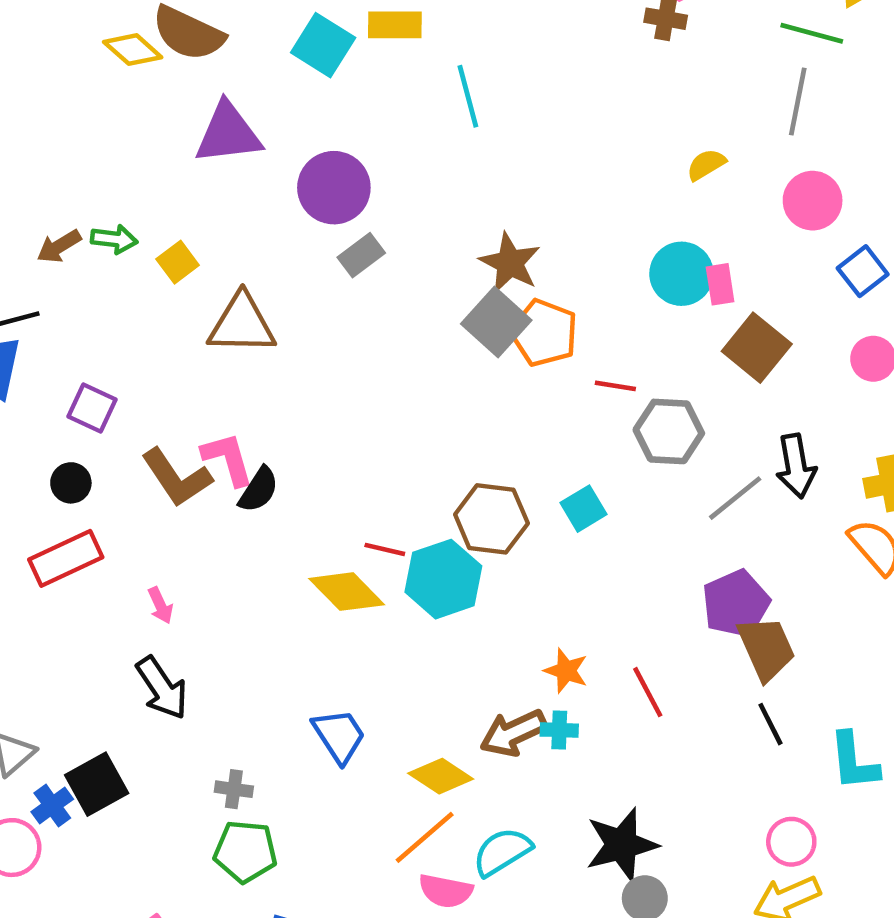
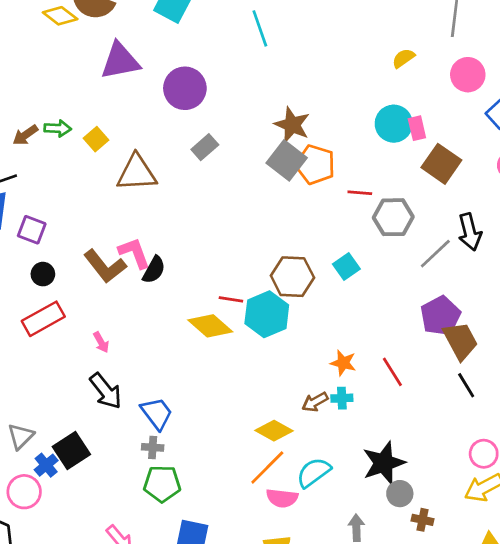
gray rectangle: (361, 255) -> (205, 147), moved
purple square: (92, 408) -> (32, 230), moved
brown arrow: (513, 733) -> (315, 402), size x0.7
blue trapezoid: (339, 736) -> (157, 413), moved

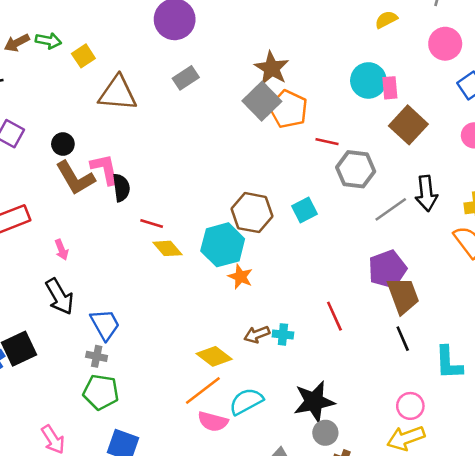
black semicircle: (154, 270) -> (121, 188), turned -44
black circle: (43, 274) -> (63, 144), moved
red line: (231, 299) -> (152, 223), moved
yellow diamond: (210, 326) -> (167, 248), size x0.7
orange star: (343, 363) -> (240, 277), moved

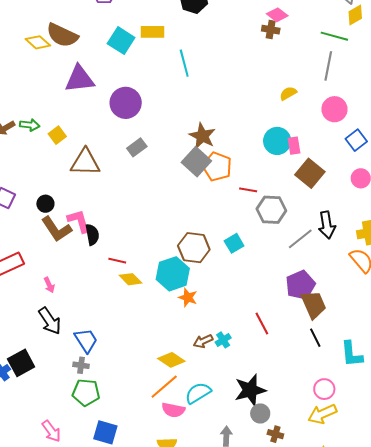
cyan cross: (283, 334) -> (223, 340), turned -35

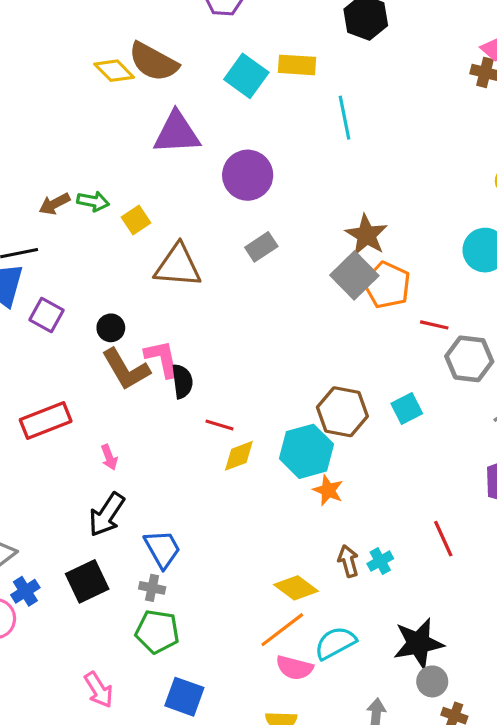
yellow diamond: (131, 279) -> (239, 456), turned -70
black arrow: (50, 321) -> (107, 515), turned 64
brown arrow: (203, 341) -> (348, 561), turned 96
black square: (21, 363) -> (87, 581), moved

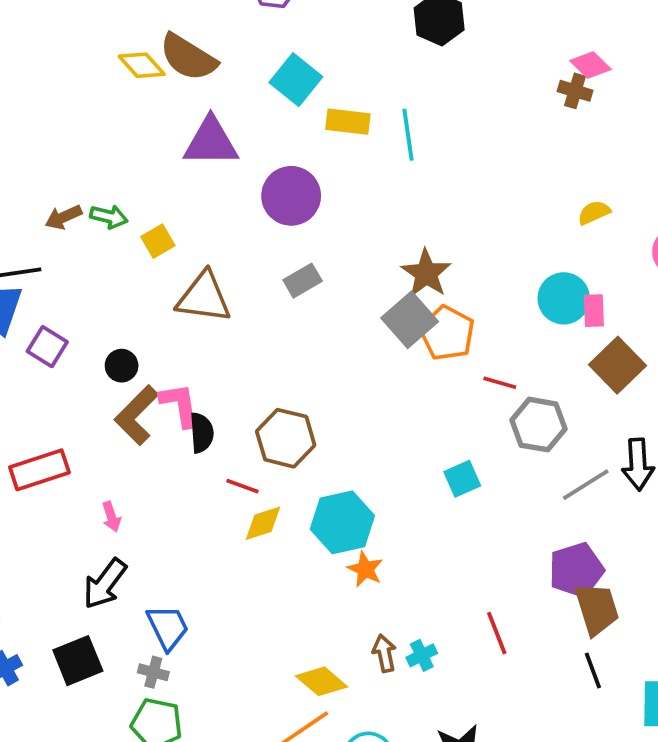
yellow rectangle: (297, 65) -> (348, 122), moved
brown L-shape: (126, 369) -> (137, 415), turned 72
brown hexagon: (342, 412) -> (286, 438), moved

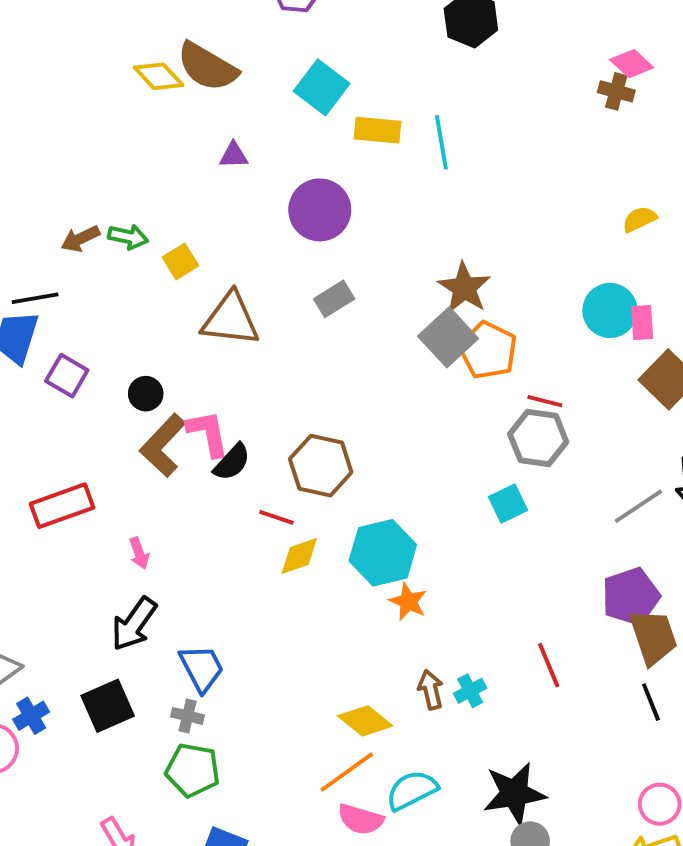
purple triangle: (211, 142) -> (234, 155), size x0.5
gray hexagon: (539, 425) -> (538, 438), moved
black semicircle: (202, 433) -> (232, 462), turned 48

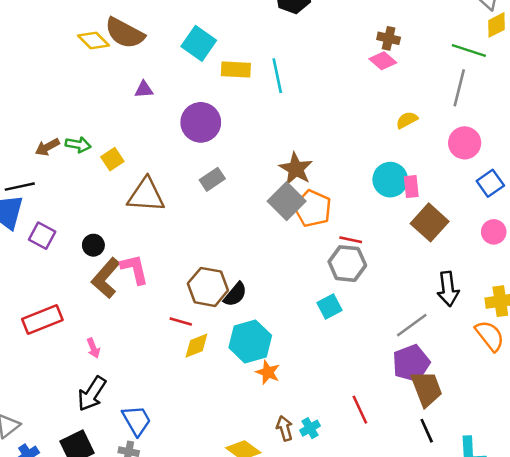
pink diamond: (632, 64) -> (383, 61), moved
black semicircle: (232, 462) -> (235, 294), moved
gray line: (638, 506) -> (412, 325), moved

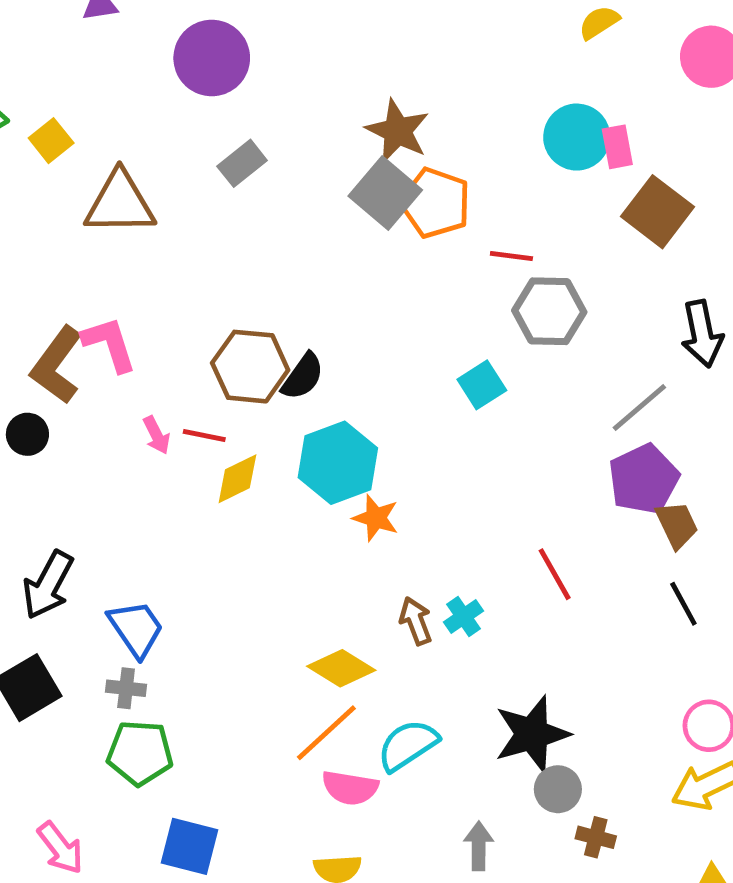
black circle: (93, 245) -> (27, 434), moved
gray hexagon: (347, 264) -> (549, 311), moved
pink arrow: (93, 348) -> (157, 435), moved
brown trapezoid: (427, 389) -> (677, 525), size x0.7

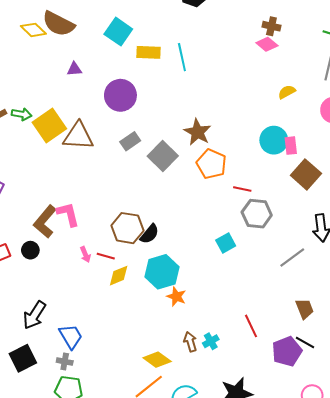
yellow square: (51, 141) -> (49, 126), size x1.8
gray square: (385, 193) -> (163, 156), moved
brown triangle: (120, 203) -> (78, 136), moved
purple pentagon: (644, 479) -> (287, 351), moved
black line: (683, 604) -> (305, 343), turned -36

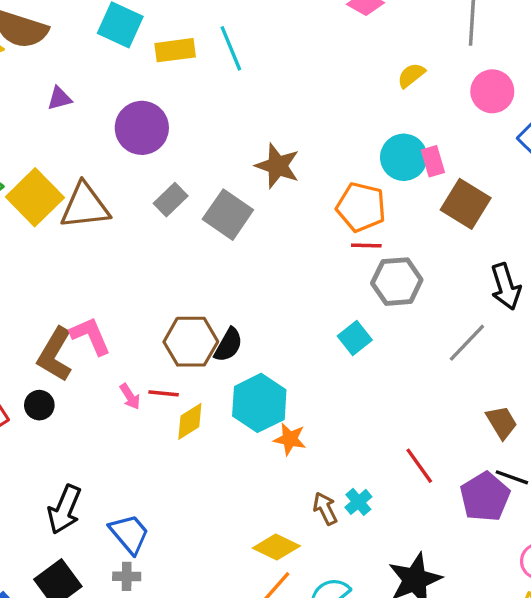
orange pentagon: (211, 164) -> (361, 207), moved

